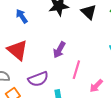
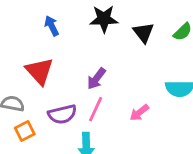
pink line: (76, 70) -> (96, 109), moved
pink arrow: (96, 86) -> (139, 113), moved

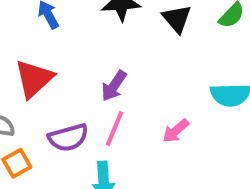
red triangle: (40, 71) -> (34, 79), turned 32

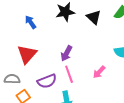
pink line: (114, 129) -> (69, 74), turned -36

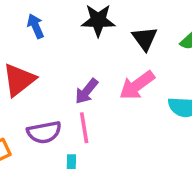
pink arrow: (99, 72) -> (137, 85), moved, size x1.5

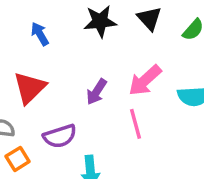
black triangle: (145, 38) -> (149, 18), moved
pink line: (84, 128) -> (135, 124), moved

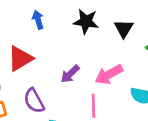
purple semicircle: (60, 136) -> (34, 101), turned 65

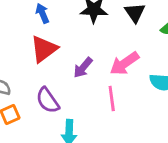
red triangle: (20, 59) -> (44, 49), moved

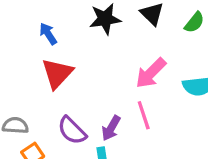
purple arrow: (83, 68) -> (111, 128), moved

